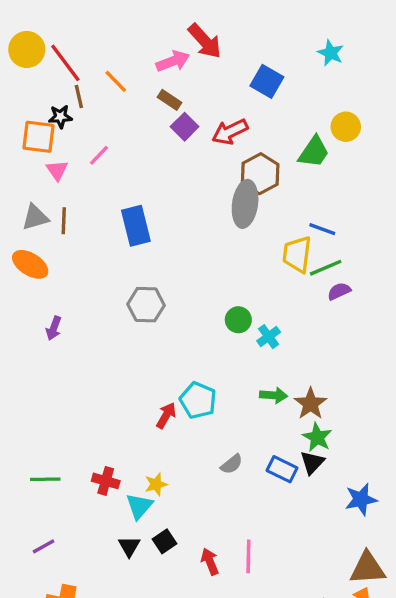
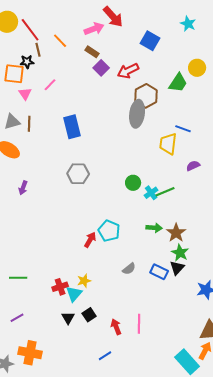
green line: (326, 268) -> (165, 192), moved
red cross: (106, 481) -> (60, 287), moved, turned -35

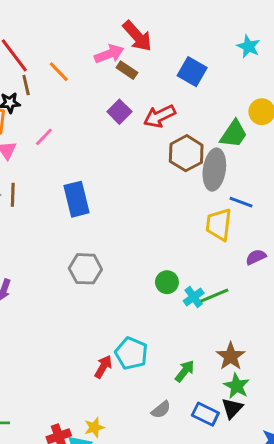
brown rectangle: (92, 52) -> (127, 70), moved
gray ellipse: (137, 114) -> (214, 170), moved
green arrow: (154, 228) -> (185, 371), moved, turned -56

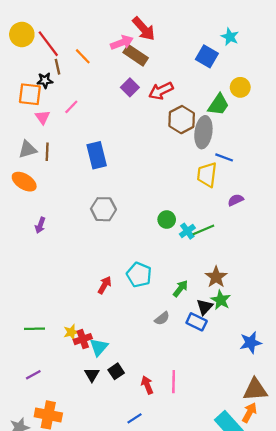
brown rectangle: (127, 70) -> (136, 55), size x1.5
blue square: (192, 72) -> (207, 56), moved
red arrow: (103, 367) -> (105, 285), moved
black triangle: (232, 408) -> (205, 307), moved
yellow star: (94, 427) -> (71, 332), moved

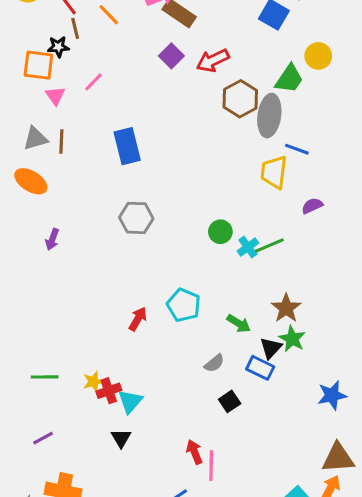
green arrow: (180, 288) -> (239, 323), turned 84
black square: (116, 371) -> (230, 401), moved
pink line: (174, 382) -> (211, 466), moved

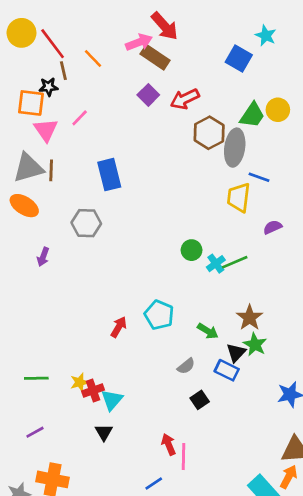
yellow circle: (318, 56) -> (278, 110), moved
pink triangle: (55, 96) -> (46, 130), size x1.4
gray triangle: (35, 138) -> (28, 168), size x1.4
gray hexagon: (136, 218) -> (86, 223), moved

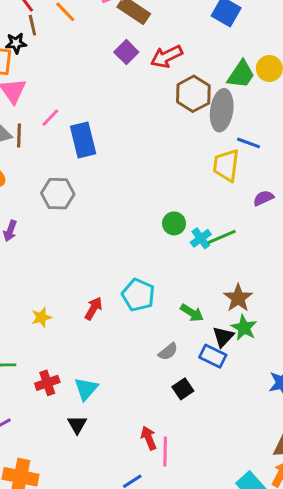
pink line: (80, 118) -> (50, 118), moved
yellow star: (80, 382) -> (41, 317), moved
red cross: (93, 390) -> (47, 383), moved

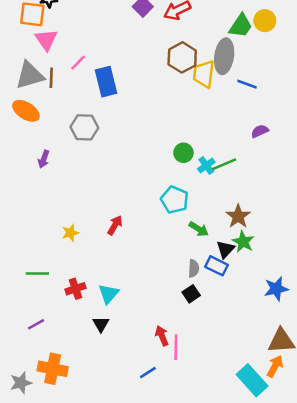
brown hexagon: (193, 94) -> (182, 57), moved
yellow trapezoid: (226, 165) -> (204, 74), moved
cyan pentagon: (138, 295) -> (175, 200), moved
gray semicircle: (168, 352) -> (194, 268), moved, turned -48

